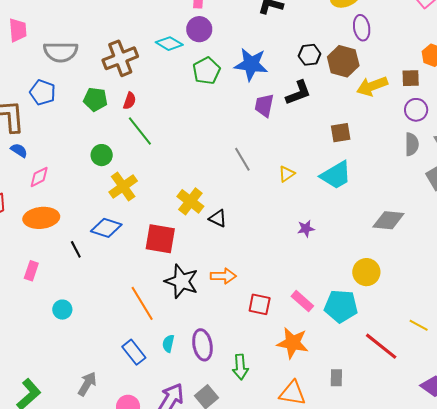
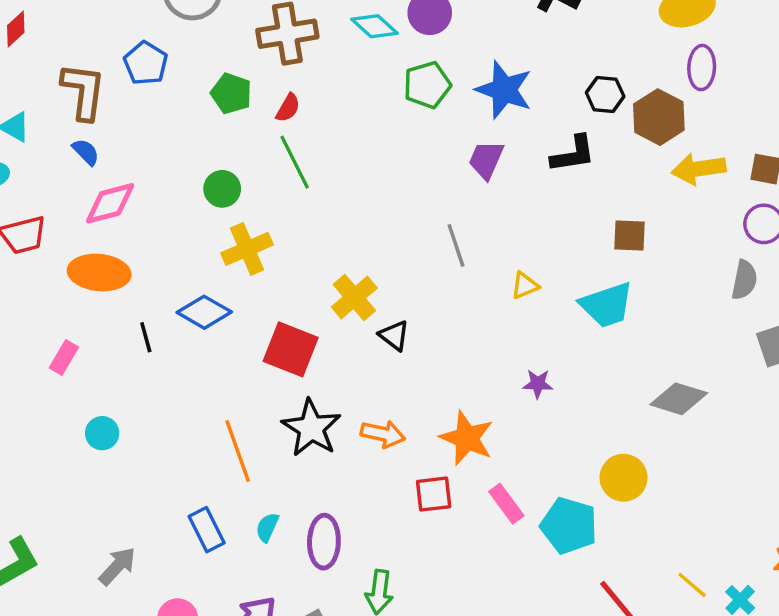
purple trapezoid: (264, 105) -> (486, 160), moved
pink diamond: (39, 177) -> (110, 203), size x1.4
red square: (260, 304) -> (434, 494), turned -30
orange star: (293, 343) -> (467, 438), moved

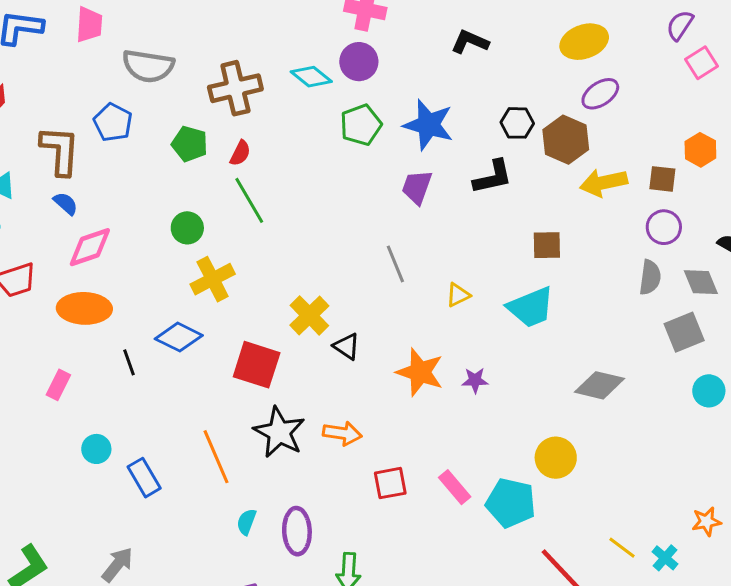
purple ellipse: (702, 68) -> (600, 94), turned 57
orange star: (467, 438) -> (420, 372), moved
blue rectangle: (207, 530) -> (144, 478), moved

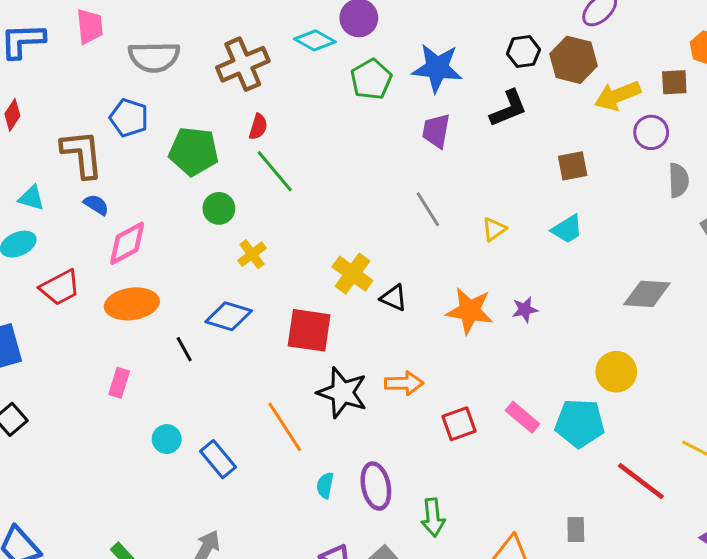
green pentagon: (190, 144) -> (194, 151), moved, size x1.4
purple circle: (664, 227) -> (651, 132), moved
yellow cross: (213, 279) -> (252, 254), size x0.7
cyan trapezoid: (531, 307) -> (567, 229), size x0.7

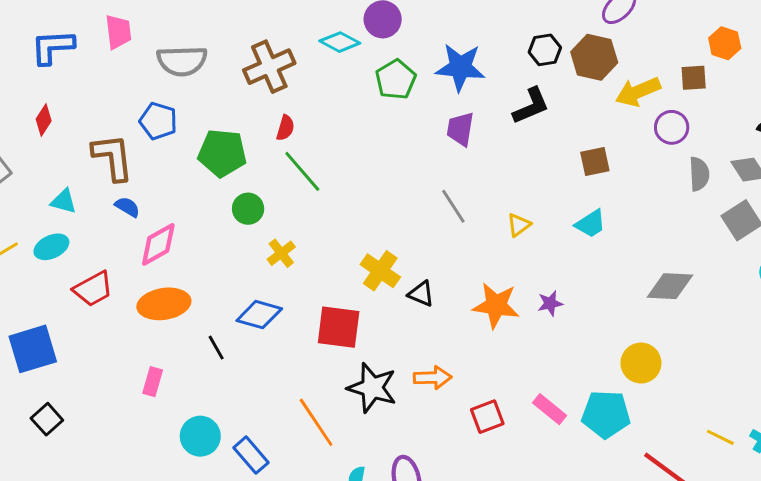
cyan circle: (167, 439) -> (200, 436), size x1.4

